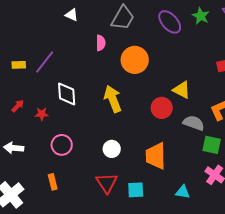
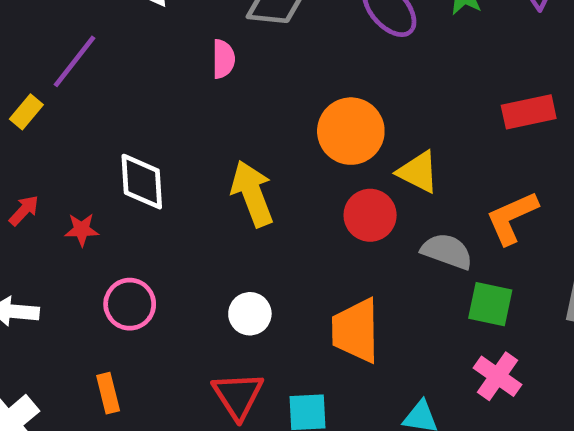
orange circle: (135, 60) -> (351, 131), moved
purple line: (45, 62) -> (74, 61), moved
yellow rectangle: (19, 65) -> (26, 112), turned -48

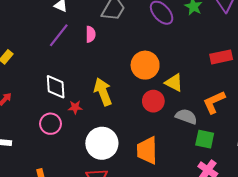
purple line: (74, 61) -> (59, 35), moved
red star: (82, 230) -> (75, 107), moved
pink circle: (130, 304) -> (51, 124), moved
white circle: (250, 314) -> (102, 143), size x1.8

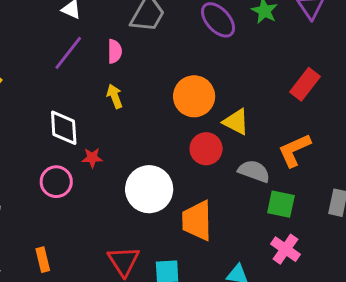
red rectangle: (221, 57) -> (305, 84), turned -40
yellow arrow: (103, 92) -> (115, 96), moved, size x0.6
white circle: (102, 143) -> (149, 189), moved

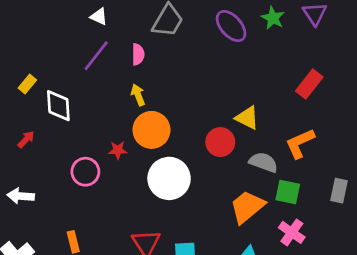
orange circle: (194, 96) -> (151, 130), moved
white diamond: (64, 128) -> (58, 106), moved
orange trapezoid: (197, 221) -> (247, 207), moved, turned 51

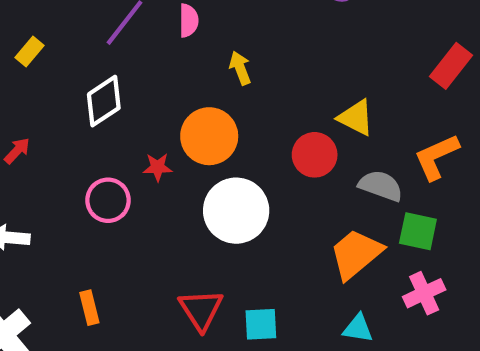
yellow rectangle: (27, 84) -> (29, 51), moved
yellow arrow: (138, 95) -> (240, 68), moved
white diamond: (58, 106) -> (104, 101), moved, turned 60
pink cross: (292, 232) -> (424, 293), turned 30

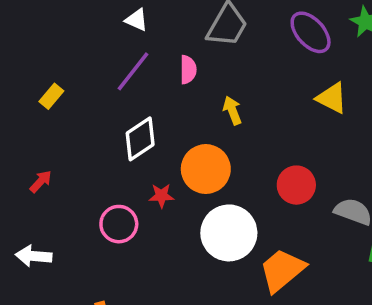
white diamond: (104, 101) -> (140, 139), moved
yellow triangle: (356, 118) -> (332, 98), moved
orange trapezoid: (356, 254) -> (282, 270), moved

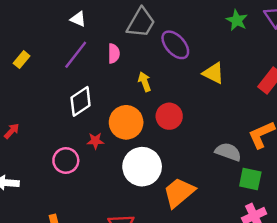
purple ellipse: (311, 32) -> (175, 45), moved
yellow rectangle: (51, 96) -> (22, 60), moved
red circle: (296, 185) -> (169, 116), moved

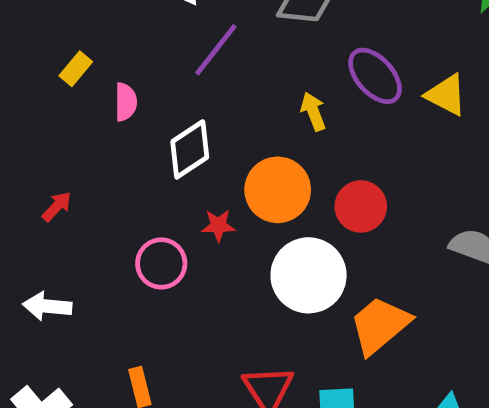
purple ellipse: (175, 45) -> (375, 76), moved
pink semicircle: (114, 53) -> (126, 102), moved
purple line: (76, 55) -> (216, 50), moved
red circle: (169, 116) -> (361, 206), moved

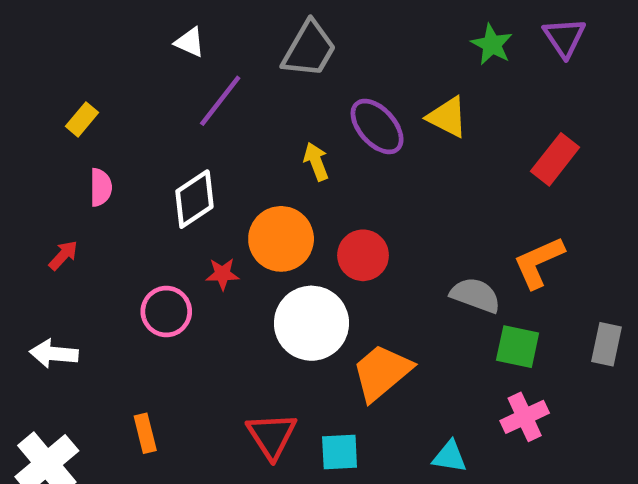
yellow triangle: (446, 95) -> (447, 117), moved
pink semicircle: (126, 102) -> (101, 187), moved

